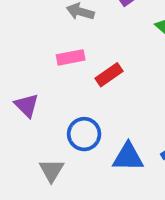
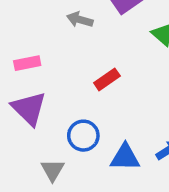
pink rectangle: (71, 57) -> (27, 63), moved
purple triangle: (27, 105) -> (29, 108), size x1.5

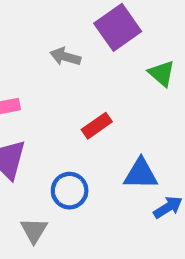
blue triangle: (125, 157) -> (141, 174), moved

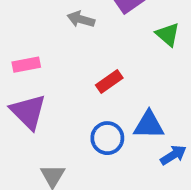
blue circle: (70, 191) -> (107, 138), moved

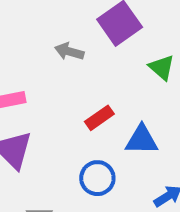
blue triangle: (149, 125) -> (142, 140), moved

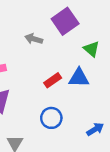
blue triangle: (142, 140) -> (79, 78), moved

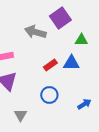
gray arrow: (34, 39) -> (35, 32), size x1.5
green triangle: (91, 49) -> (81, 40), turned -40

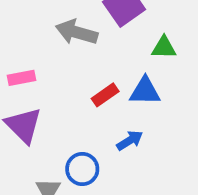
blue circle: (49, 95) -> (82, 169), moved
blue arrow: (84, 104) -> (130, 141), moved

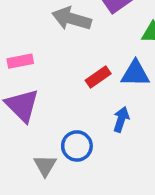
blue arrow: (130, 141) -> (121, 119), turned -40

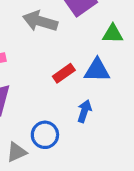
gray triangle: (45, 165) -> (17, 152), turned 35

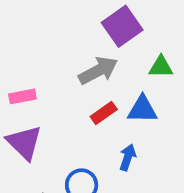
gray arrow: (40, 21) -> (98, 71), moved, turned 136

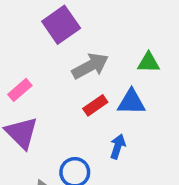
purple square: (122, 26) -> (61, 25), moved
pink rectangle: (22, 96) -> (20, 90), turned -30

